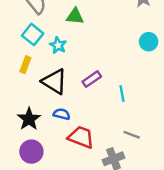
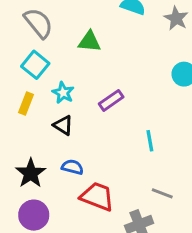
cyan star: (58, 45) -> (63, 93), moved
purple rectangle: (92, 79) -> (111, 100), moved
black triangle: (54, 82) -> (63, 125), size x0.6

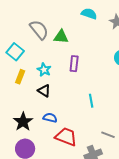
gray semicircle: (38, 23) -> (39, 30), moved
cyan square: (35, 65) -> (15, 52), moved
purple rectangle: (111, 100) -> (74, 64), moved, turned -49
cyan line: (150, 141) -> (91, 101), moved

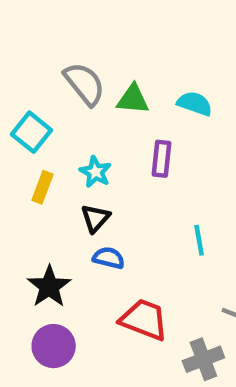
cyan semicircle: (89, 14) -> (195, 104), moved
black triangle: (44, 91) -> (95, 218), turned 40
blue semicircle: (50, 118) -> (109, 258), moved

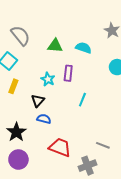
gray semicircle: (84, 84) -> (20, 36), moved
cyan star: (95, 172) -> (48, 79), moved
cyan line: (199, 240) -> (82, 100), moved, turned 32

